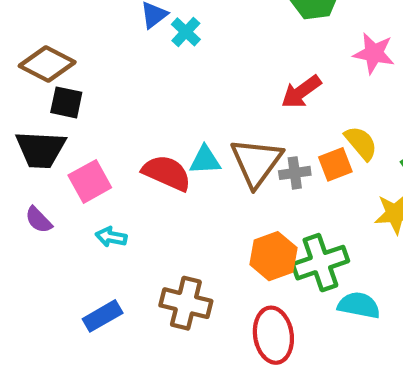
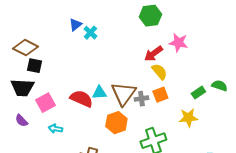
red arrow: (301, 92) -> (153, 54), moved
yellow semicircle: (361, 143) -> (159, 72), moved
orange hexagon: (273, 256) -> (116, 123), moved

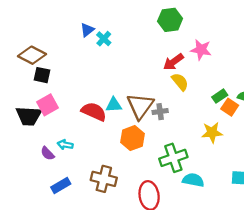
black trapezoid: (22, 88) -> (29, 116), moved
green rectangle: (198, 93) -> (220, 96), moved
orange square: (160, 95) -> (230, 107), moved, turned -35
pink square: (45, 103) -> (47, 105), moved
purple semicircle: (21, 121) -> (47, 153), moved

